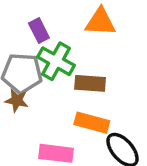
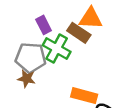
brown rectangle: (90, 83) -> (79, 33), moved, turned 30

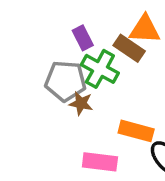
brown star: (27, 79) -> (81, 103), moved

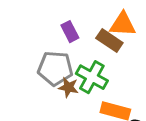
green cross: (100, 69) -> (92, 77), moved

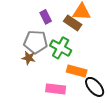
brown star: (68, 87) -> (29, 58), moved

